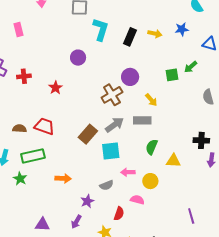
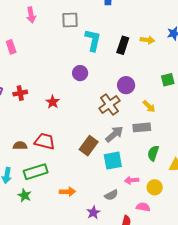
purple circle: (78, 58) -> (80, 73), moved

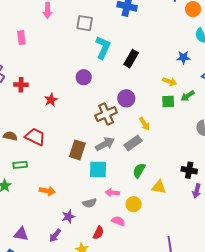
yellow arrow: (147, 40) -> (170, 82), moved
gray rectangle: (142, 127) -> (133, 143), turned -42
brown rectangle: (89, 146) -> (77, 150), turned -30
green rectangle: (36, 172) -> (20, 165), size x0.6

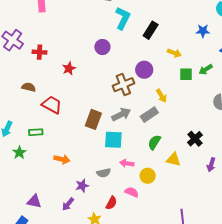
yellow arrow: (170, 82) -> (174, 53), moved
brown semicircle: (10, 136) -> (29, 87), moved
black cross: (189, 170) -> (195, 139), moved, turned 35

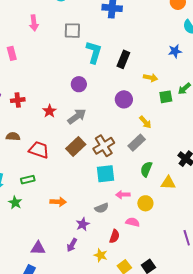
brown cross: (123, 85) -> (104, 146), moved
gray arrow: (121, 114) -> (77, 116), moved
brown rectangle: (93, 119) -> (76, 147), moved, turned 36

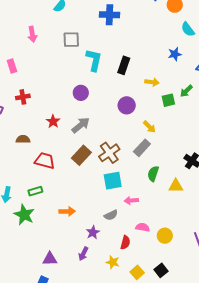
red cross: (18, 100) -> (23, 97), moved
brown semicircle: (13, 136) -> (23, 139), moved
green star: (15, 202) -> (24, 215), size x1.5
yellow circle: (145, 203) -> (165, 236), moved

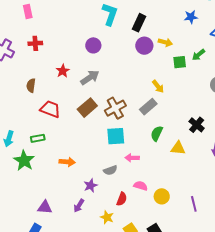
purple circle: (127, 105) -> (144, 46), moved
brown semicircle: (23, 139) -> (31, 85), turned -88

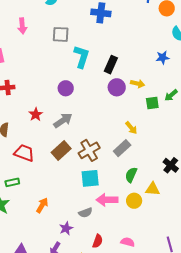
pink arrow: (132, 158) -> (107, 200), size x1.5
orange arrow: (67, 162) -> (42, 205), turned -63
pink semicircle: (141, 186) -> (128, 242), moved
yellow circle: (162, 196) -> (134, 201), moved

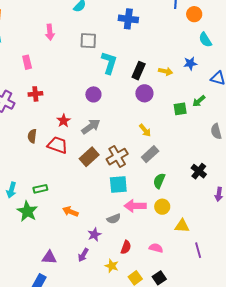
yellow arrow: (138, 84) -> (166, 71), moved
yellow arrow: (131, 128) -> (145, 130), moved
red trapezoid: (24, 153) -> (58, 145), moved
yellow triangle: (153, 189) -> (182, 226), moved
orange arrow: (42, 205) -> (70, 212), turned -98

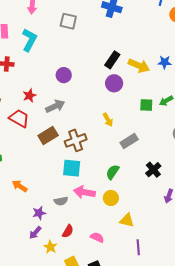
cyan L-shape: (109, 63) -> (29, 40), moved
yellow arrow: (166, 71) -> (139, 66), size x1.5
gray rectangle: (150, 154) -> (129, 141), moved
purple arrow: (83, 255) -> (35, 233), moved

